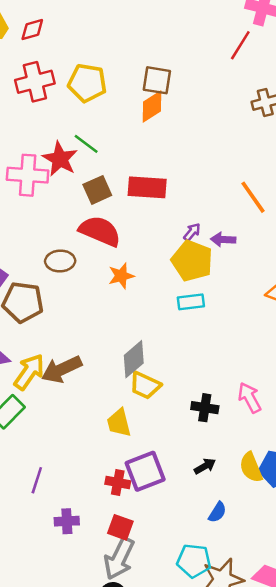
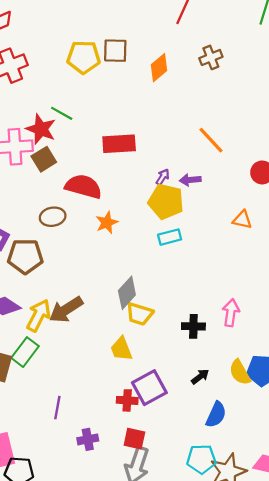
yellow pentagon: (87, 83) -> (84, 57), moved
orange diamond: (152, 106) -> (159, 68), moved
brown square: (97, 190) -> (44, 159), moved
pink arrow: (250, 398) -> (231, 313), turned 44
blue semicircle: (217, 512) -> (216, 415), size x1.4

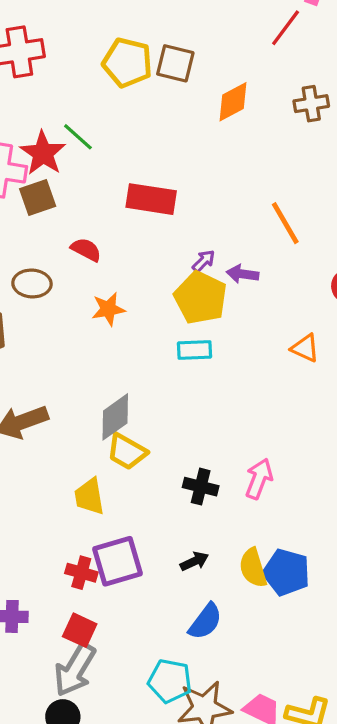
red semicircle: (83, 187) -> (86, 250), size x0.6

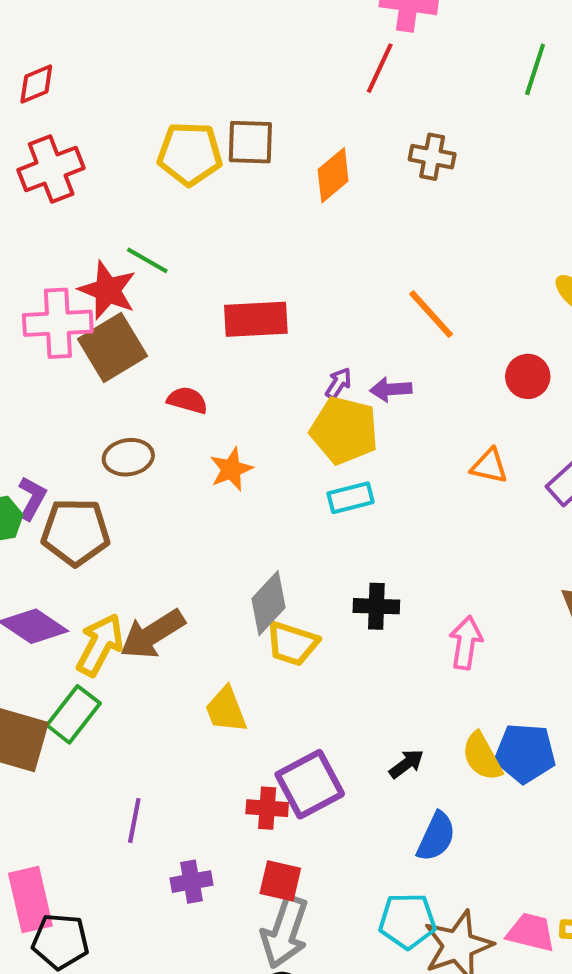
brown cross: (311, 104) -> (432, 157), turned 32
brown square: (38, 198) -> (113, 347), size x1.4
black cross: (201, 487) -> (376, 606), moved
yellow trapezoid: (89, 496) -> (226, 710), moved

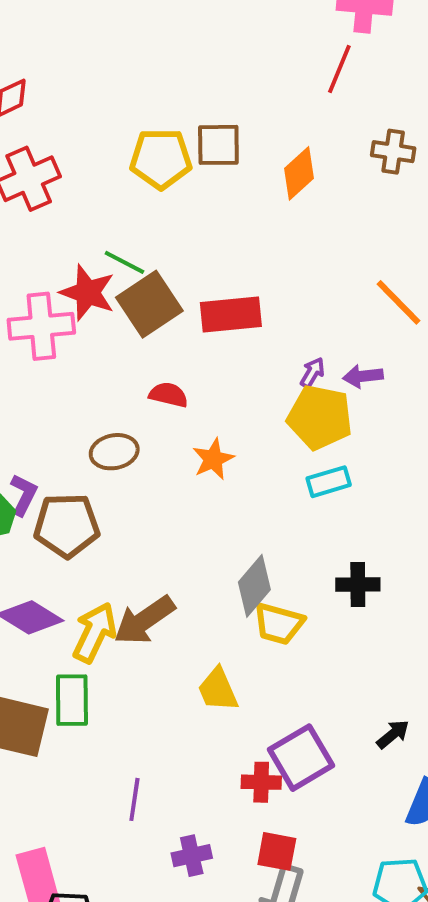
brown square: (113, 347) -> (149, 304), moved
green rectangle: (73, 714) -> (72, 700), turned -36

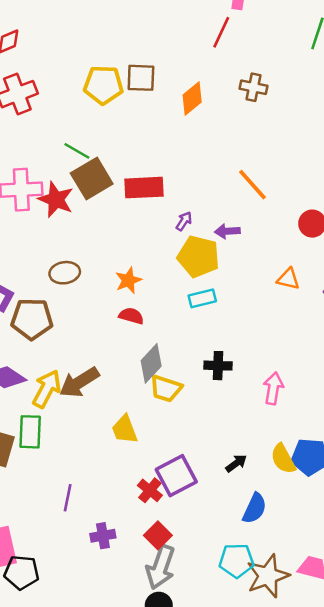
red star: (88, 293) -> (56, 200), moved
purple arrow: (312, 373) -> (184, 221), moved
red semicircle: (168, 395) -> (131, 316), moved
red cross: (261, 782) -> (150, 490), turned 35
red square: (277, 851) -> (158, 535), turned 32

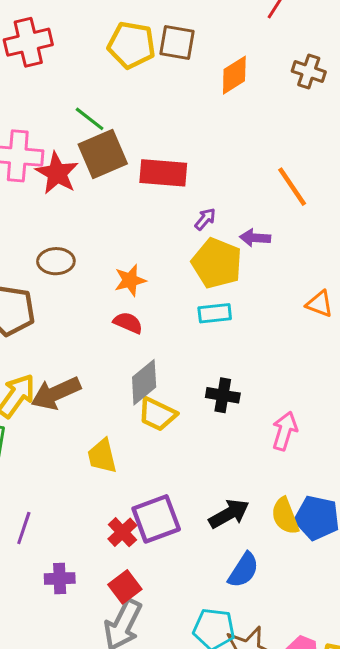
black arrow: (236, 463) -> (229, 514), size x1.5

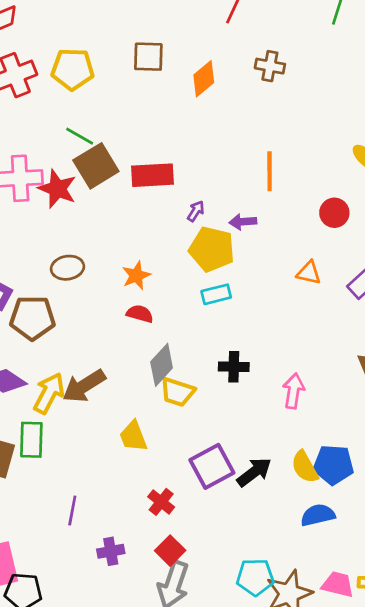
yellow pentagon: (131, 45) -> (72, 69), moved
orange line: (292, 187) -> (270, 171), turned 42
purple square: (156, 519) -> (212, 466), moved
blue semicircle: (243, 570) -> (318, 515), moved, turned -128

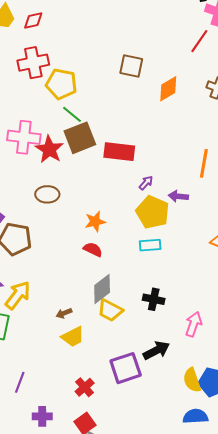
yellow pentagon: (72, 69) -> (61, 84), moved
brown ellipse: (67, 268) -> (47, 194), moved
brown arrow: (84, 386) -> (64, 313), moved, size x0.5
yellow trapezoid: (133, 436) -> (73, 337), turned -105
black arrow: (254, 472) -> (156, 350), moved

